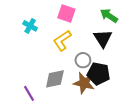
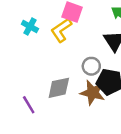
yellow L-shape: (62, 40) -> (61, 30), moved

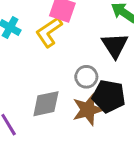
brown star: (93, 93) -> (88, 110), turned -30

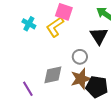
black pentagon: (109, 96) -> (97, 87), moved

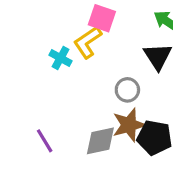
cyan cross: (29, 24) -> (61, 58), moved
gray diamond: (53, 75) -> (100, 141), moved

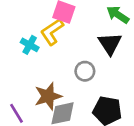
brown star: (129, 125) -> (48, 96), moved

